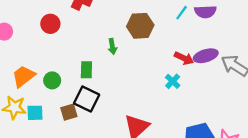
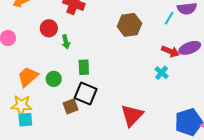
cyan line: (182, 13) -> (169, 18), moved
green arrow: (112, 46) -> (66, 42), moved
cyan square: (35, 113) -> (25, 120), moved

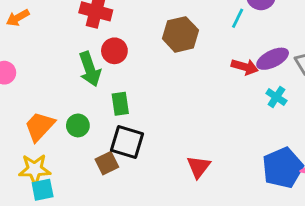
red circle: (49, 28) -> (114, 51), moved
green arrow: (66, 42) -> (90, 69), size x1.6
cyan cross: (162, 73) -> (276, 97), moved
red triangle: (132, 115) -> (198, 167), size x0.7

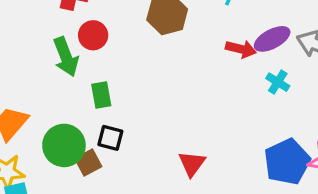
green circle: (78, 125) -> (64, 145), moved, size x1.6
black square: (127, 142) -> (110, 138), size x0.7

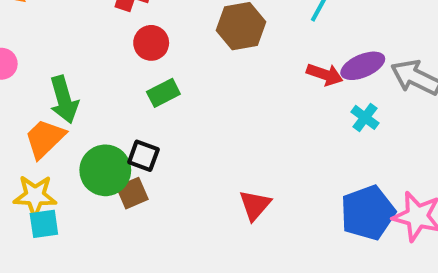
green arrow: (66, 57) -> (64, 100), moved
green rectangle: (101, 95) -> (163, 93), moved, turned 68
black square: (110, 138) -> (143, 156), moved

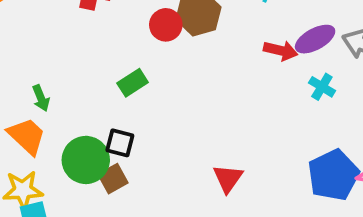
red circle: (151, 43) -> (166, 25), moved
green arrow: (64, 100) -> (41, 98), size x0.6
orange trapezoid: (45, 139) -> (27, 136), turned 93

